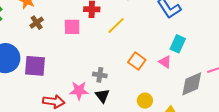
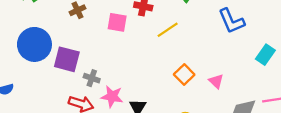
cyan rectangle: (178, 44) -> (265, 55), moved
gray cross: (100, 75) -> (92, 78), moved

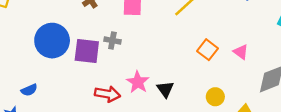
gray cross: (92, 78) -> (112, 40), moved
pink star: (112, 96) -> (138, 82), turned 30

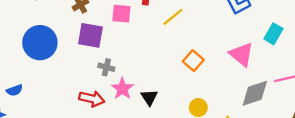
gray cross: (112, 40) -> (106, 67), moved
purple square: (87, 51) -> (90, 35), moved
pink triangle: (241, 52) -> (241, 54), moved, size x1.6

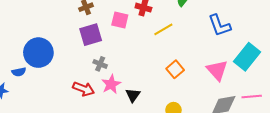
cyan rectangle: (273, 34) -> (247, 57), size x1.5
purple square: (90, 35) -> (91, 35), turned -35
blue circle: (40, 43) -> (38, 53), moved

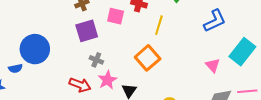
blue L-shape: (219, 25) -> (215, 21), turned -95
yellow line: (163, 29) -> (159, 25), turned -42
orange square: (175, 69) -> (148, 58), moved, size x1.4
pink triangle: (217, 70) -> (213, 65), size x0.7

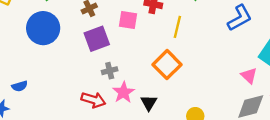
blue circle: (35, 49) -> (43, 28), moved
gray cross: (96, 60) -> (110, 71), turned -32
pink triangle: (213, 65) -> (249, 76), moved

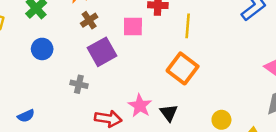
blue circle: (43, 28) -> (42, 49), size x0.6
gray cross: (110, 71) -> (79, 84), moved, turned 35

